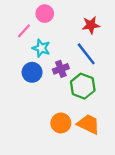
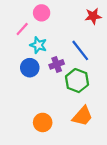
red star: (91, 25) -> (93, 16), moved
orange circle: (61, 123) -> (43, 122), moved
orange trapezoid: (88, 124) -> (82, 116), turned 105

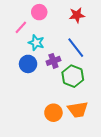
red star: (93, 16) -> (77, 15), moved
orange trapezoid: (82, 116) -> (78, 110), turned 40
orange circle: (43, 122) -> (53, 113), moved

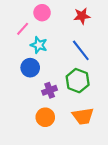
purple cross: (53, 61) -> (50, 90), moved
orange circle: (53, 113) -> (45, 117), moved

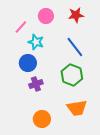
pink circle: (42, 13) -> (46, 16), moved
purple cross: (50, 90) -> (36, 84), moved
orange circle: (45, 117) -> (42, 119), moved

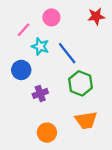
red star: (76, 15) -> (96, 16), moved
blue line: (75, 47) -> (67, 53), moved
blue circle: (28, 63) -> (21, 70), moved

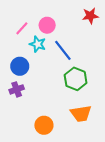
pink circle: (51, 17) -> (47, 25), moved
purple cross: (40, 93) -> (17, 89), moved

